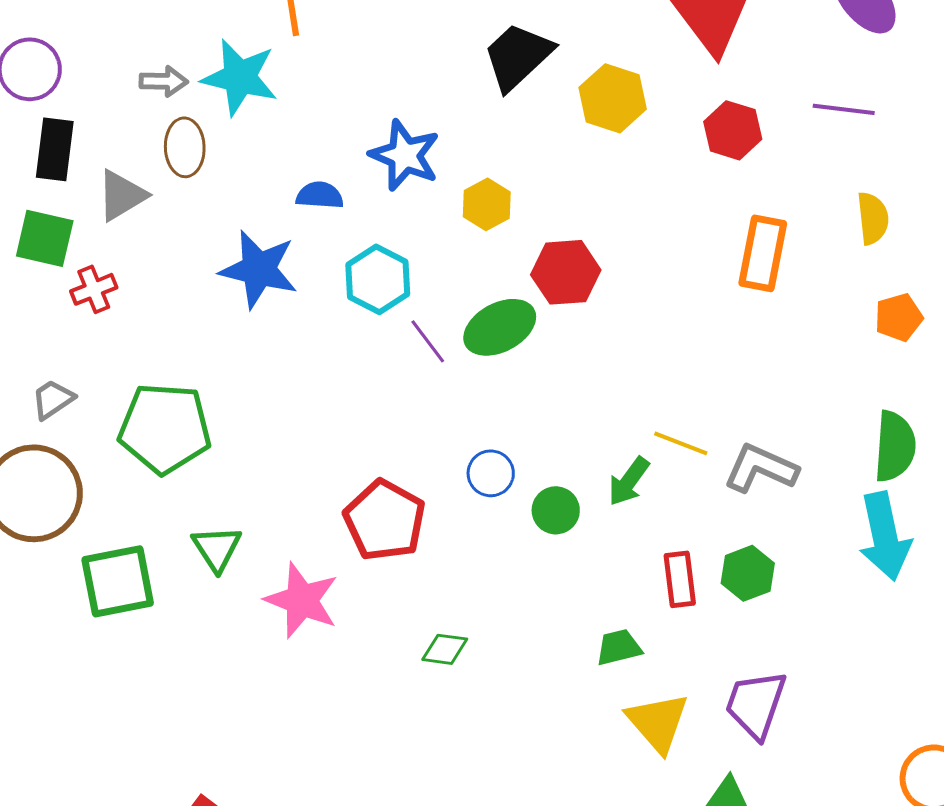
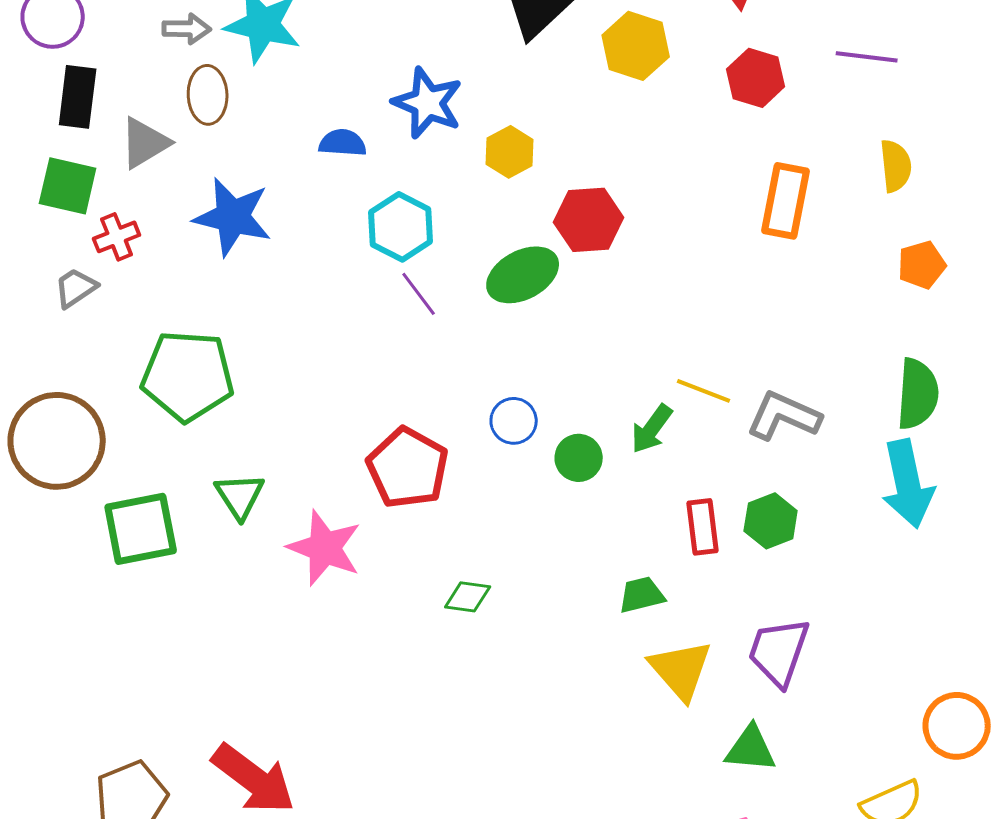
blue star: (259, 269) -> (233, 217), moved
purple line: (428, 341) -> (419, 294), moved
gray trapezoid: (53, 399) -> (76, 288), moved

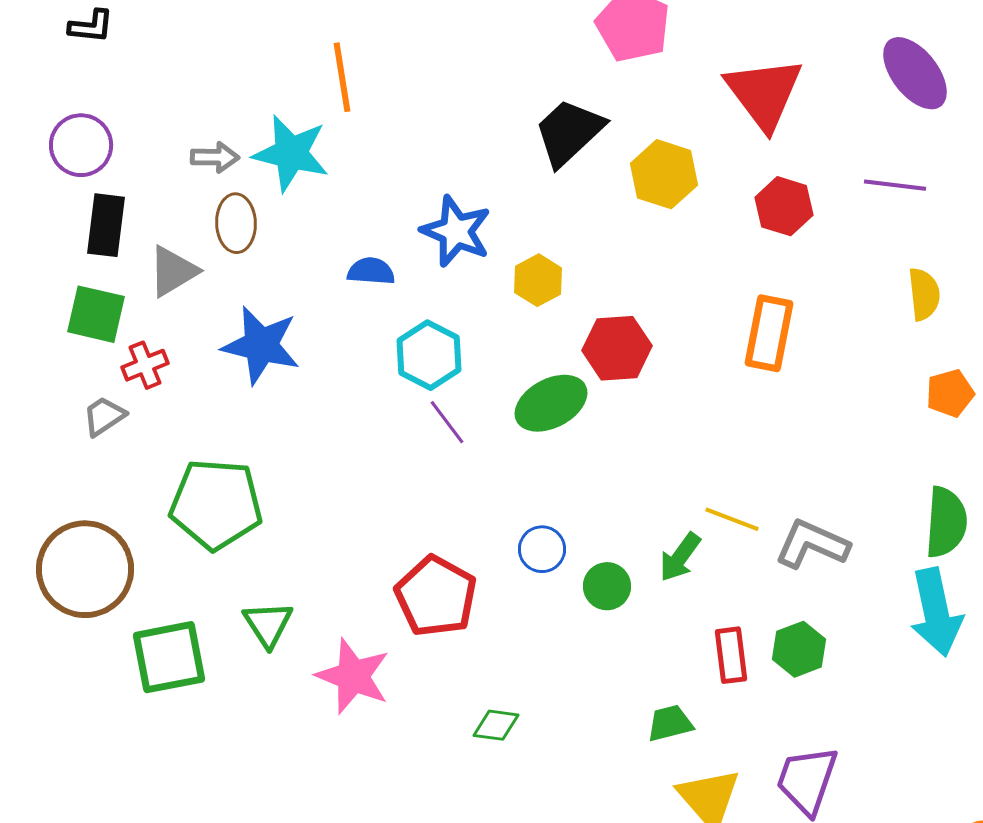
orange rectangle: (786, 201) -> (769, 333), moved

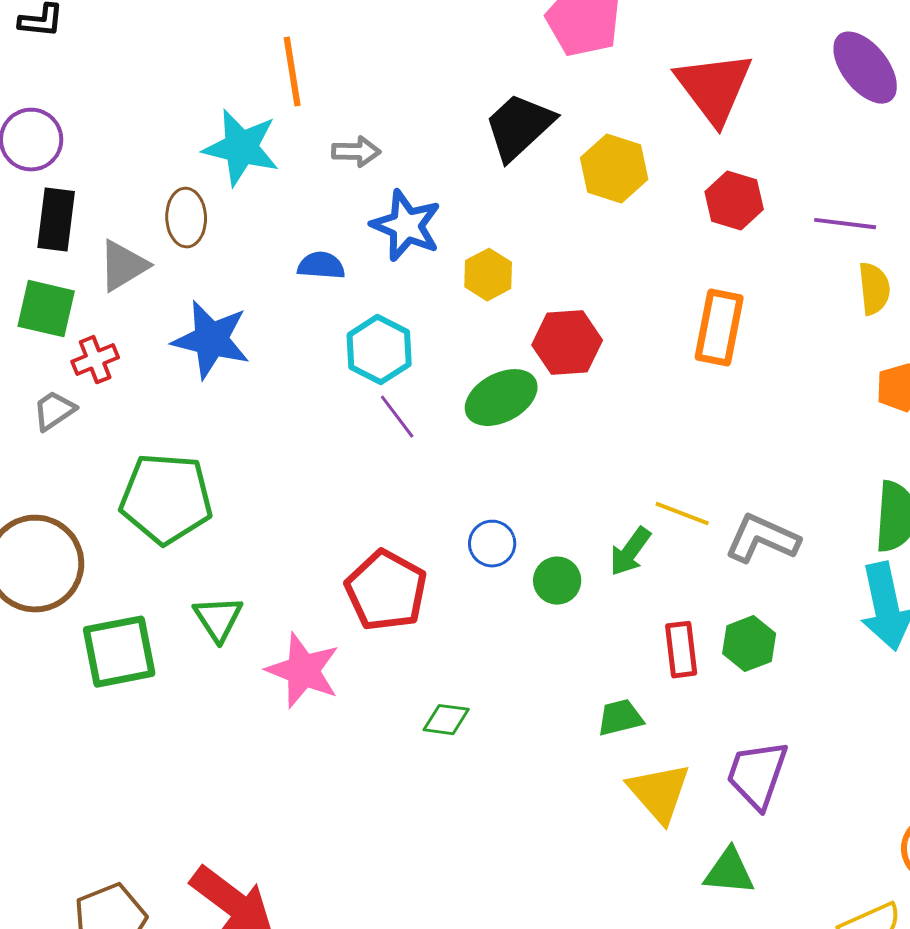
gray arrow: (215, 157) -> (356, 152), moved
purple line: (895, 185) -> (845, 224), moved

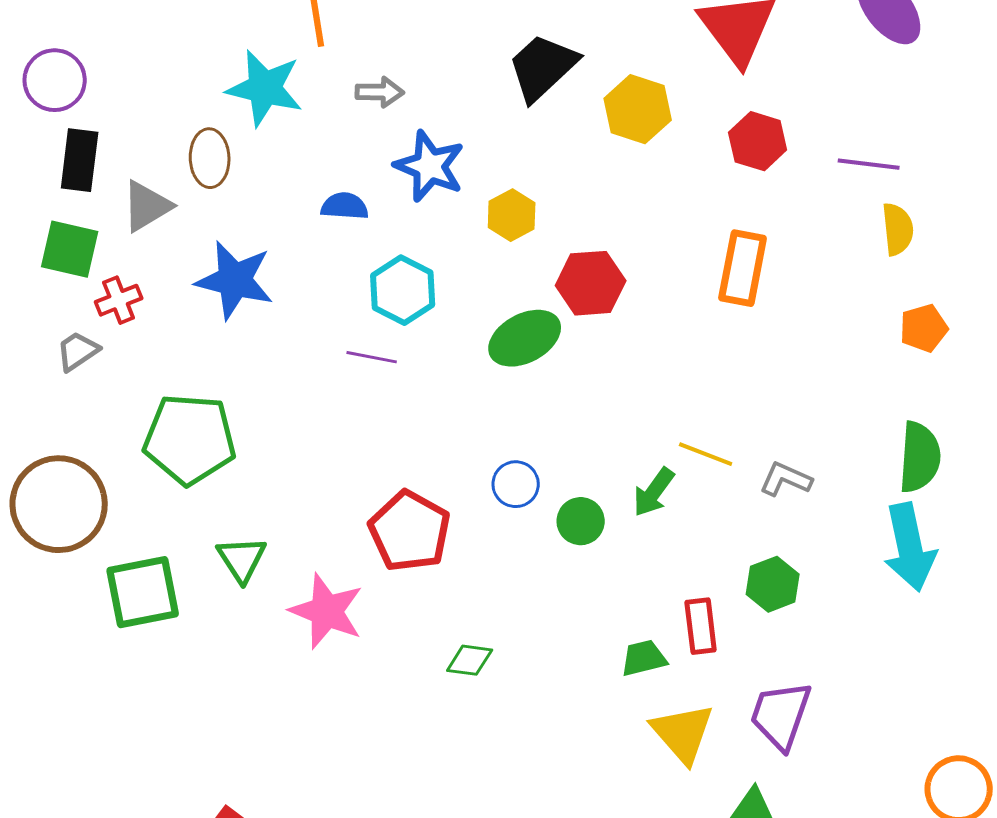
purple line: (397, 417) -> (372, 357), moved, turned -42
gray L-shape: (762, 539) -> (786, 479), size x0.7
red rectangle: (681, 650) -> (701, 626), moved

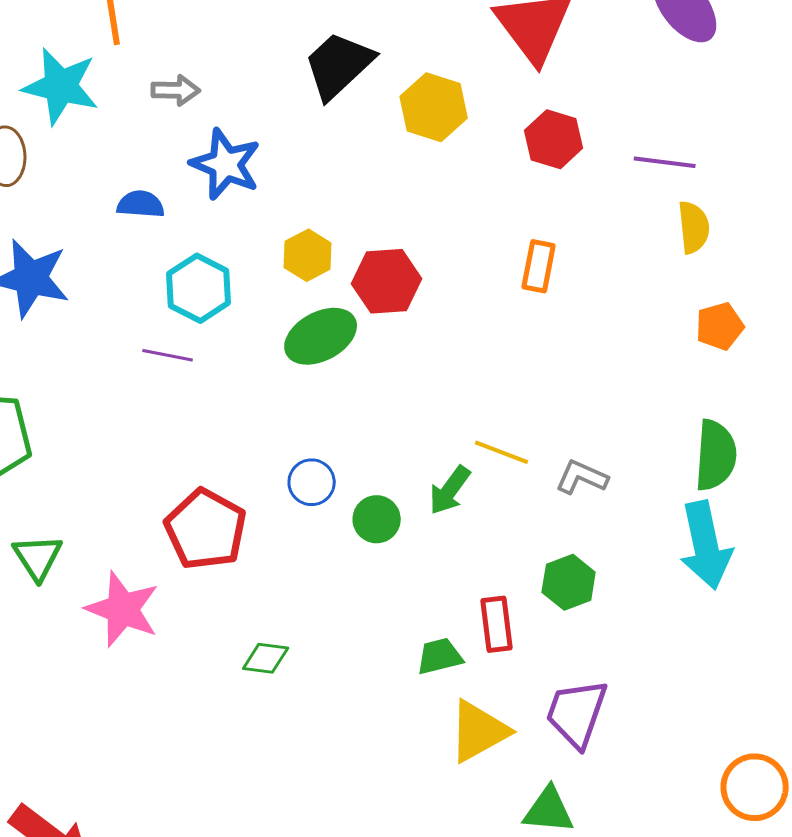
yellow hexagon: (512, 215) -> (308, 255), moved
orange rectangle: (743, 268) -> (539, 266), size x0.7
yellow triangle: (683, 733) -> (479, 731), turned 42

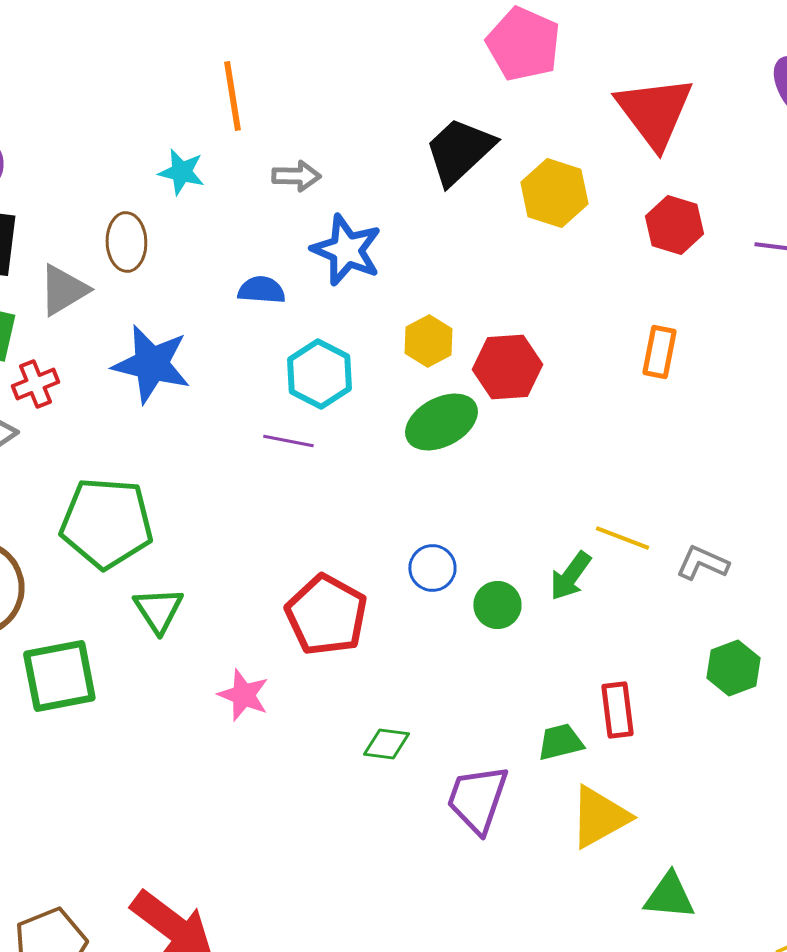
cyan star: (61, 86) -> (181, 172), size x0.6
green triangle: (38, 557) -> (158, 610), moved
green hexagon: (569, 582) -> (733, 668), moved
pink star: (123, 609) -> (243, 695), size x0.7
purple trapezoid: (577, 713) -> (477, 799), moved

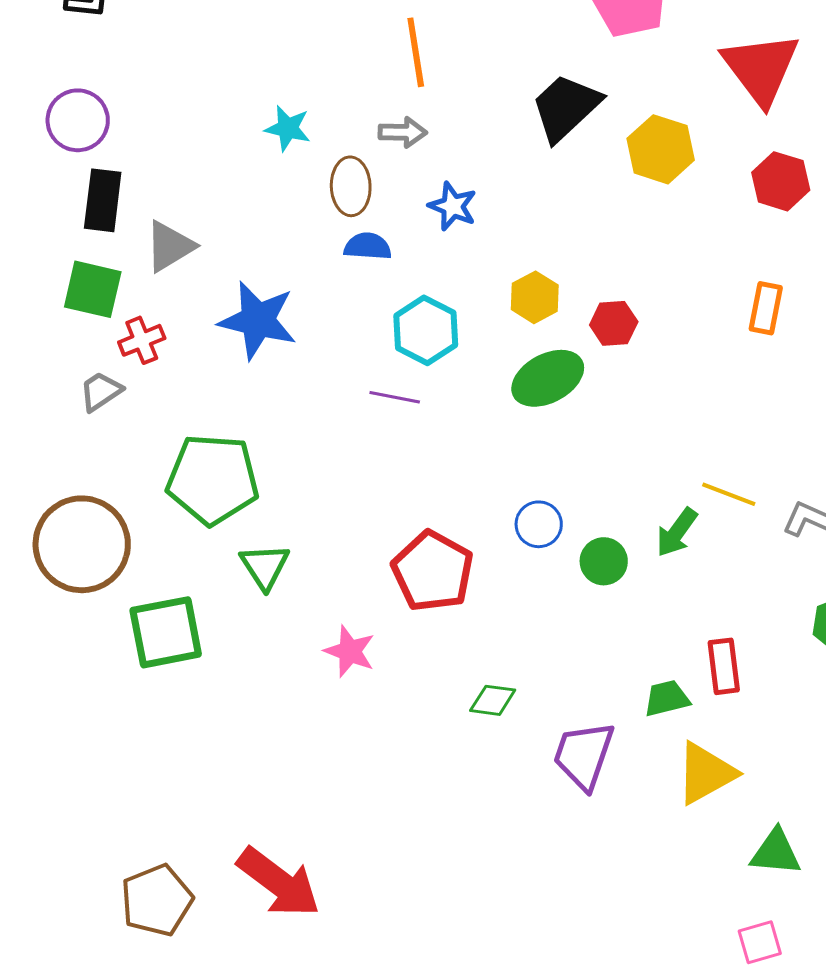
orange line: (232, 96) -> (416, 52), moved
brown ellipse: (126, 242) -> (351, 186), moved
blue star: (346, 250) -> (453, 206), size x0.7
red hexagon: (507, 367) -> (614, 323), size x0.7

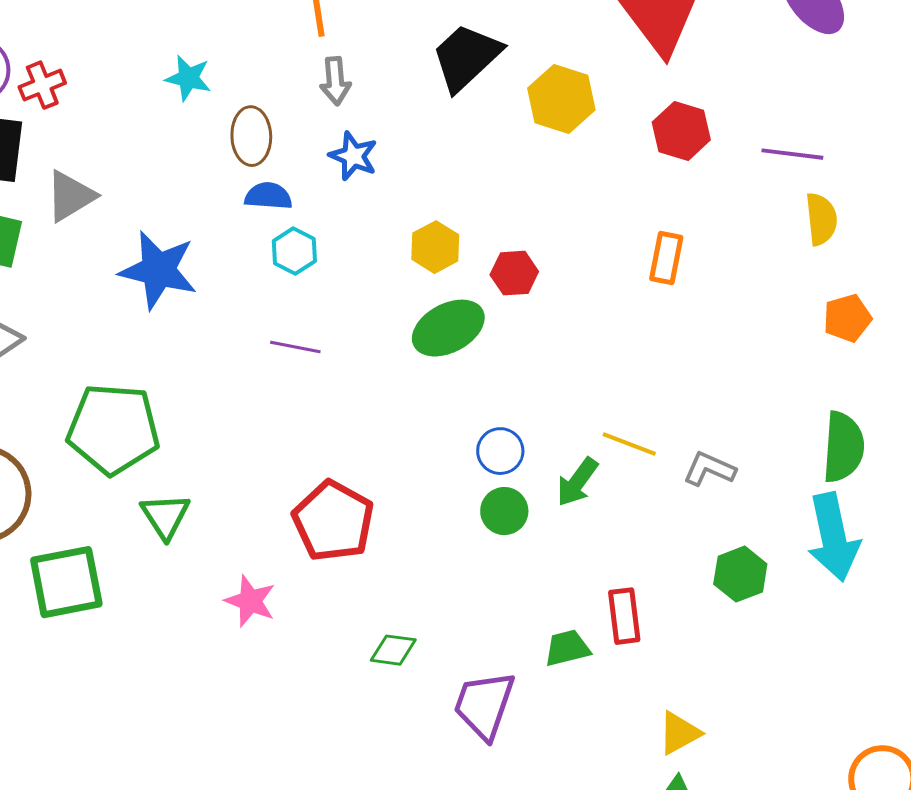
gray arrow: (403, 132) -> (335, 81), moved, turned 84
cyan hexagon: (426, 330) -> (294, 251), moved, size x0.7
red cross: (142, 340) -> (42, 85), moved
blue circle: (539, 524) -> (500, 451), moved
yellow triangle: (706, 773) -> (679, 733), moved, size x0.7

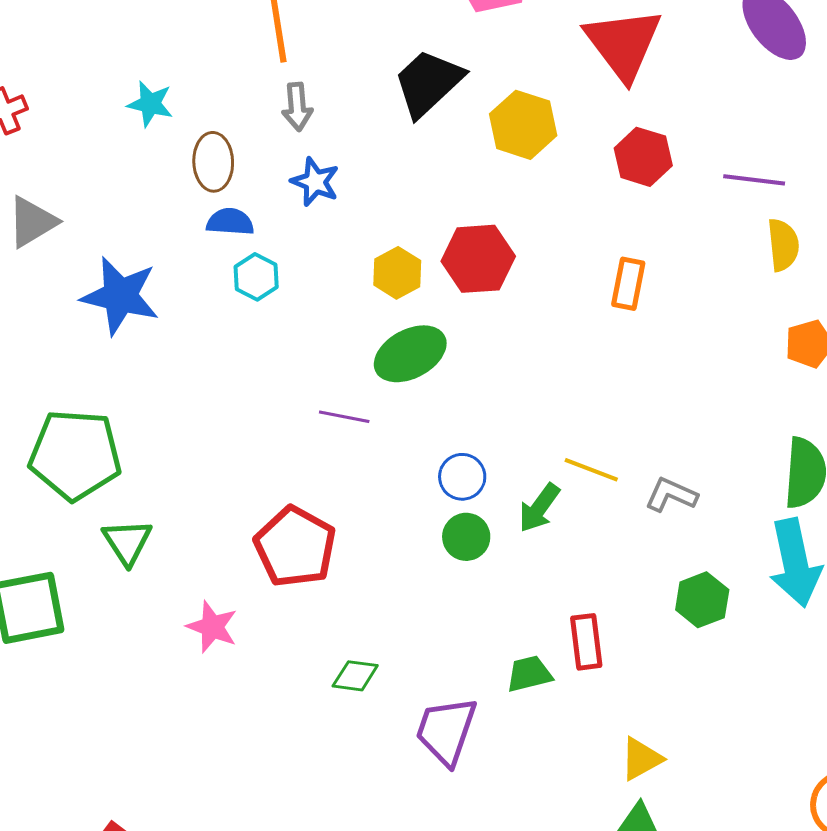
red hexagon: (514, 273) -> (478, 259), moved, size x1.5
purple line: (295, 347) -> (344, 417), moved

